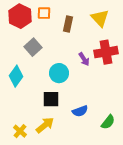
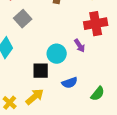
purple arrow: (84, 59) -> (80, 46), moved
cyan circle: (59, 73) -> (57, 54), moved

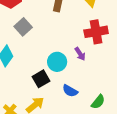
black square: (41, 71) -> (41, 79), turned -30
blue semicircle: (70, 83) -> (70, 91), turned 49

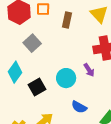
black square: (41, 79) -> (37, 87), moved

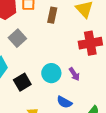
purple arrow: (89, 70) -> (74, 74), moved

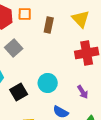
purple arrow: (74, 74) -> (83, 92), moved

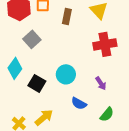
black square: (19, 92) -> (37, 83), turned -30

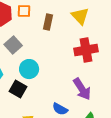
cyan circle: (66, 74) -> (29, 69), moved
purple arrow: (101, 83) -> (82, 89), size x1.6

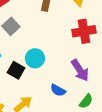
cyan circle: (29, 69) -> (35, 58), moved

